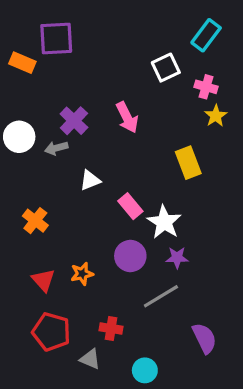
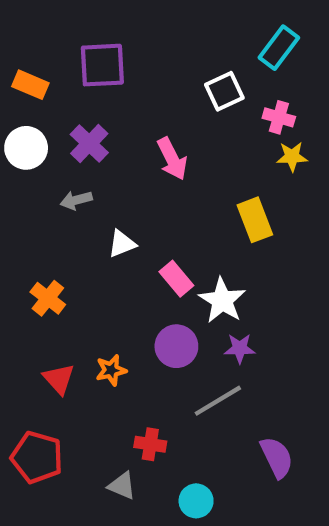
purple square: (56, 39) -> (102, 65), moved
yellow star: (216, 116) -> (292, 157), turned 30
purple cross: (74, 121) -> (89, 144), moved
white circle: (19, 137) -> (26, 148), moved
red pentagon: (51, 332) -> (37, 457), moved

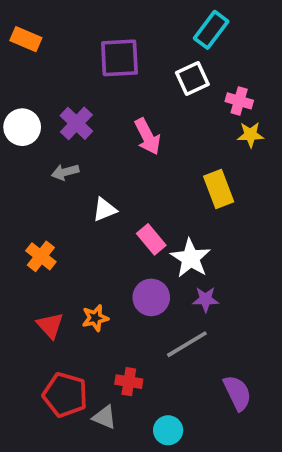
cyan rectangle: (279, 48) -> (211, 30), moved
purple square: (102, 65) -> (119, 58), moved
orange rectangle: (30, 85) -> (26, 39), moved
red pentagon: (37, 457) -> (65, 395), moved

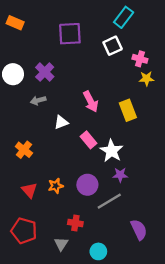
pink arrow: (148, 137) -> (91, 102), moved
purple circle: (151, 297) -> (87, 185), moved
red pentagon: (65, 395) -> (24, 231), moved
gray triangle: (104, 417) -> (61, 244), turned 40

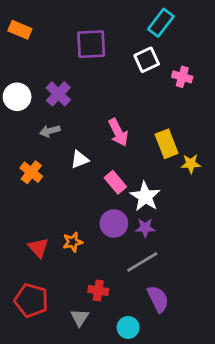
yellow star: (147, 79) -> (191, 164), moved
orange cross: (24, 150) -> (31, 172), moved
purple star: (120, 175) -> (145, 228), moved
purple circle: (87, 185) -> (114, 223), moved
purple semicircle: (139, 230) -> (158, 299), moved

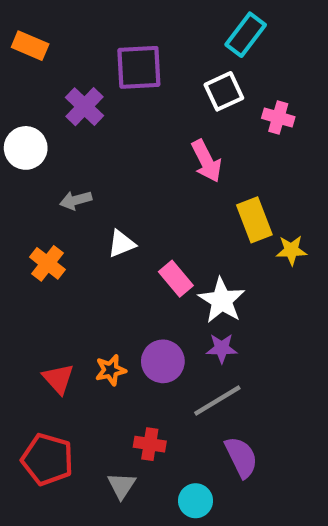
purple cross: (58, 94) -> (84, 107), moved
pink arrow: (118, 132) -> (206, 161), moved
purple circle: (114, 223) -> (163, 361), moved

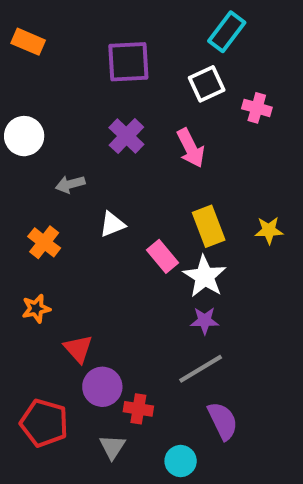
purple cross: (84, 107) -> (126, 136), moved
yellow rectangle: (254, 220) -> (209, 226), moved
purple circle: (163, 361) -> (102, 387), moved
orange star: (111, 370) -> (36, 309), moved
red triangle: (58, 379) -> (78, 349), moved

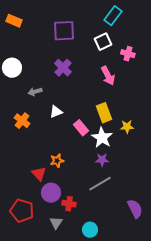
pink arrow: (191, 148) -> (108, 76), moved
yellow star: (269, 230) -> (127, 127), moved
orange star: (36, 309) -> (57, 161), moved
purple semicircle: (223, 421) -> (135, 209), moved

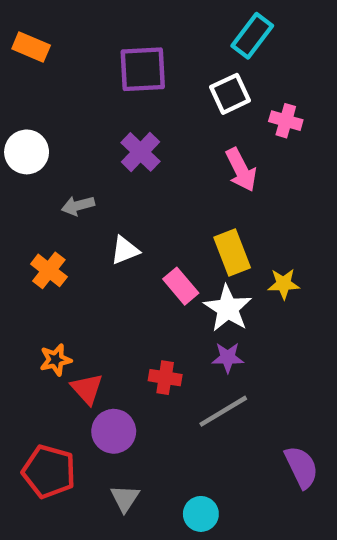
orange star: (57, 161) -> (56, 360), moved
red cross: (69, 204) -> (165, 378), moved

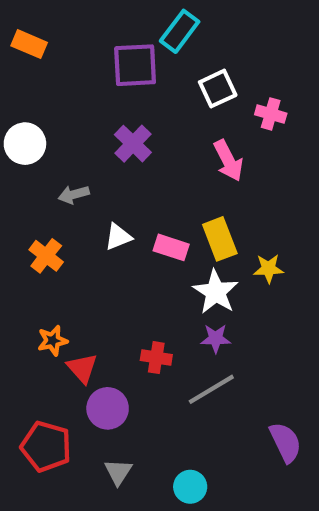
cyan rectangle: (252, 36) -> (180, 31), moved
pink rectangle: (181, 286) -> (171, 247), moved, turned -32

